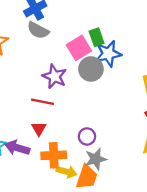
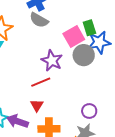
red line: (43, 102) -> (41, 82), turned -36
purple circle: (87, 136) -> (89, 111), moved

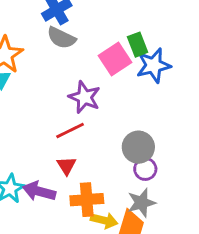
gray circle: (84, 55) -> (138, 147), moved

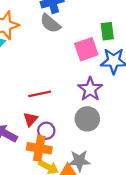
green rectangle: (138, 45) -> (107, 31), moved
purple star: (85, 97) -> (90, 89), moved
purple circle: (145, 169) -> (46, 131), moved

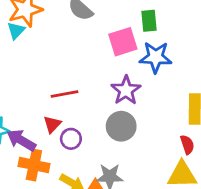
orange cross: (39, 148) -> (34, 165), moved

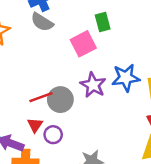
blue star: (156, 57) -> (126, 78), moved
gray circle: (121, 126) -> (60, 100), moved

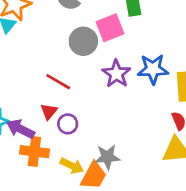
red line: (41, 97) -> (58, 82), turned 45
gray circle: (60, 100) -> (83, 41), moved

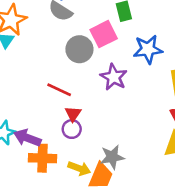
blue star: (153, 69) -> (148, 49), moved
red triangle: (49, 112) -> (73, 114), moved

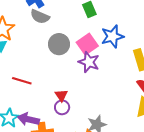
pink square: (104, 34) -> (87, 44), moved
red line: (59, 90) -> (22, 81), moved

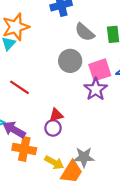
gray semicircle: (40, 17) -> (85, 32), moved
red triangle: (61, 95) -> (56, 115), turned 32

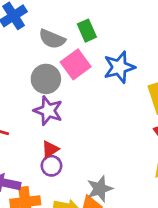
pink square: (100, 70) -> (76, 64), moved
purple star: (96, 89) -> (48, 111), moved

